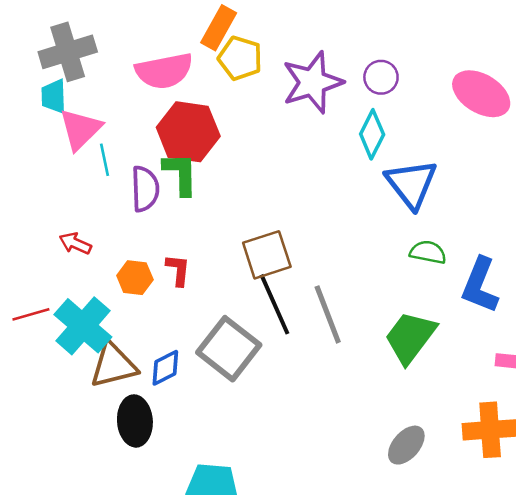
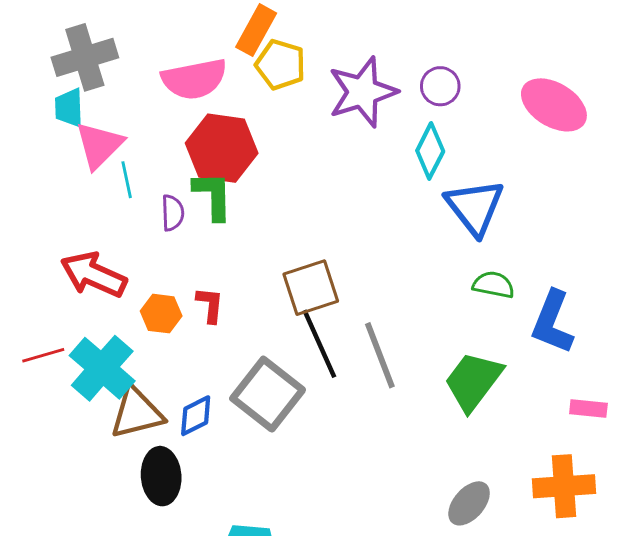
purple semicircle: (145, 189) -> (173, 213), size x0.7
red arrow: (75, 243) -> (94, 275), size x1.8

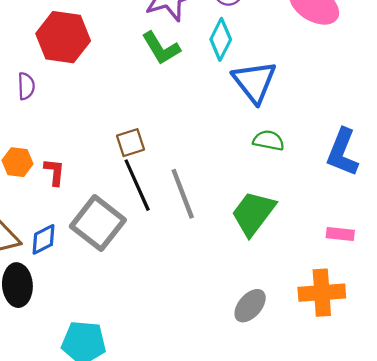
green L-shape: (213, 196) -> (161, 48), moved, turned 150
brown square: (311, 288) -> (130, 143), size x0.7
red L-shape: (210, 305) -> (54, 172), moved
blue L-shape: (552, 322) -> (342, 152), moved

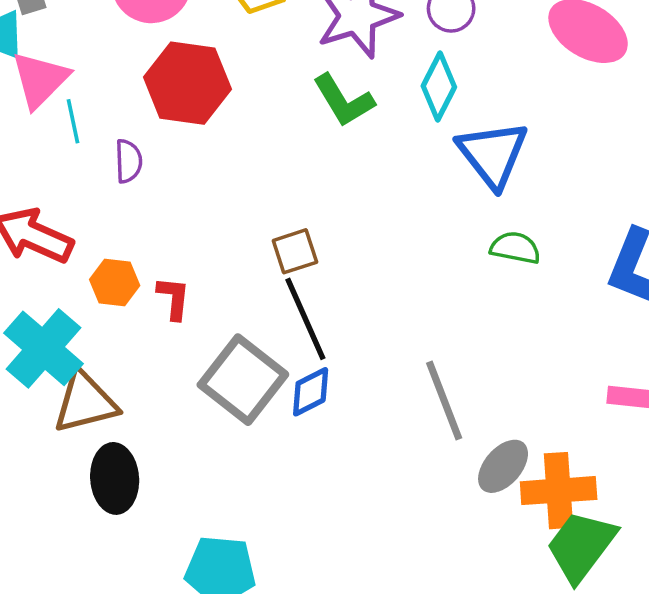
gray line: (183, 194) -> (444, 400), moved
green trapezoid: (253, 213) -> (581, 546), moved
blue diamond: (44, 239) -> (311, 392), moved
orange cross: (322, 293) -> (559, 491), moved
gray ellipse: (250, 306) -> (503, 466), moved

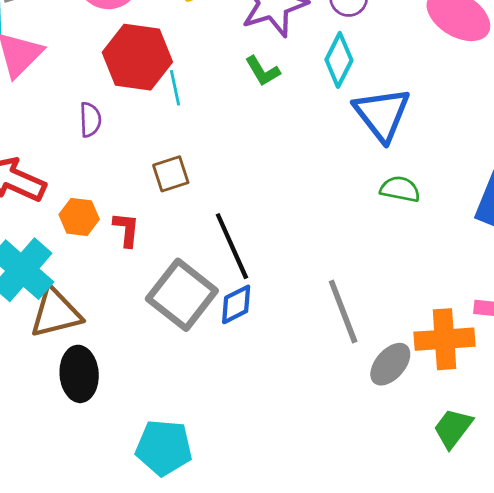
green L-shape: (344, 100) -> (263, 71), size x0.7
cyan line: (73, 121) -> (175, 88), moved
brown square: (295, 251) -> (171, 174), moved
orange cross: (559, 491) -> (445, 339), moved
green trapezoid: (581, 546) -> (453, 428), size x0.7

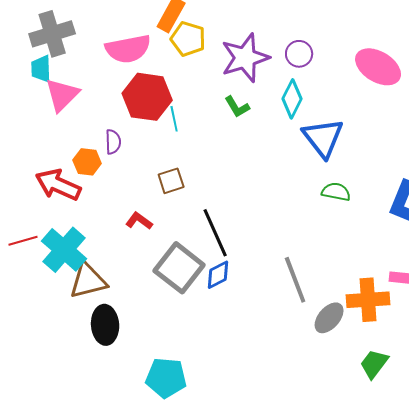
orange hexagon: (79, 217) -> (87, 162), moved
red L-shape: (126, 229) -> (139, 221), turned -60

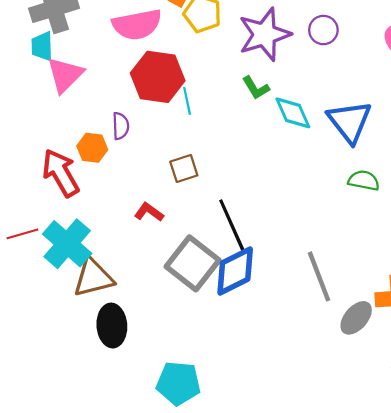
cyan diamond: (292, 99) -> (293, 113), moved, turned -51
red arrow: (58, 185) -> (61, 173), turned 36
blue diamond: (218, 275) -> (235, 271), size x1.6

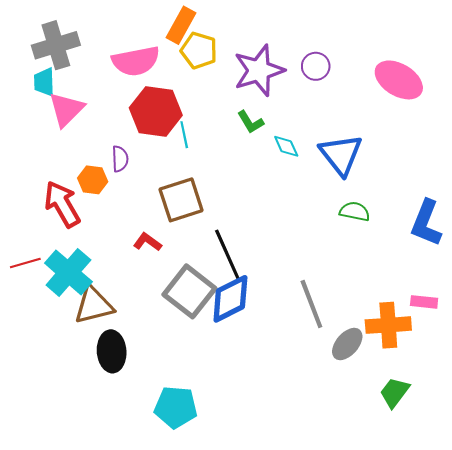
cyan diamond: (293, 113) -> (286, 146), size x0.7
brown square: (184, 168) -> (181, 200), size x1.6

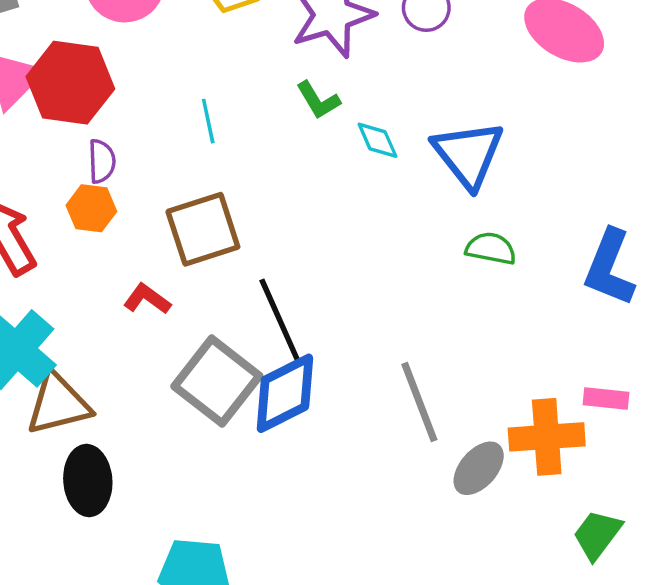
red hexagon: (156, 112) -> (70, 83), moved
orange hexagon: (93, 180) -> (91, 208), moved
green trapezoid: (395, 392) -> (597, 535), moved

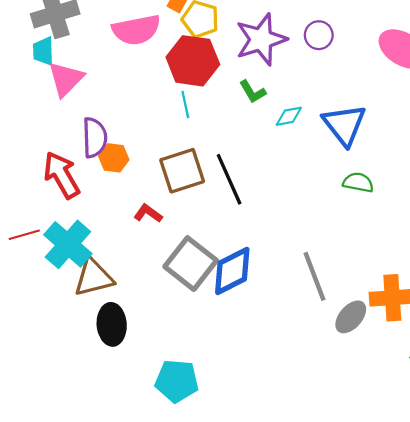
red hexagon: (70, 83) -> (193, 61), moved
cyan diamond: (377, 140) -> (289, 116), turned -76
purple semicircle: (102, 161) -> (95, 138), moved, size x1.5
black line: (280, 320) -> (229, 179), moved

